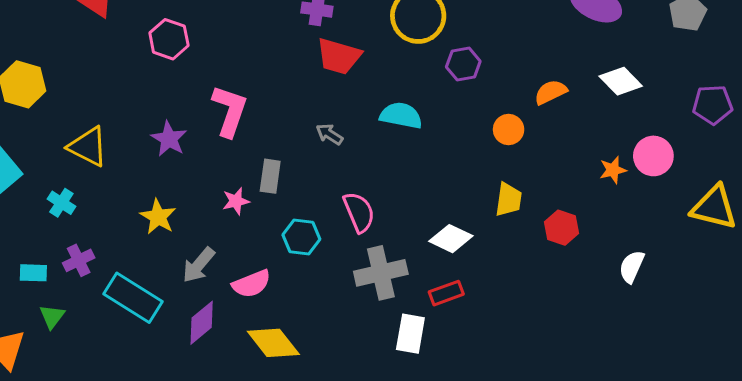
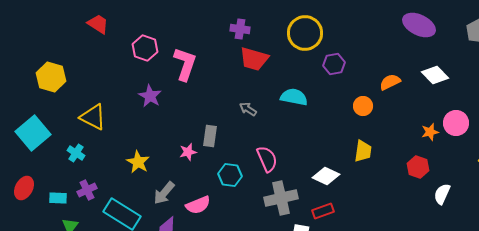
pink L-shape: (230, 111) -> (185, 64), moved
purple star: (169, 139) -> (150, 96), moved
red hexagon: (561, 228) -> (418, 167), moved

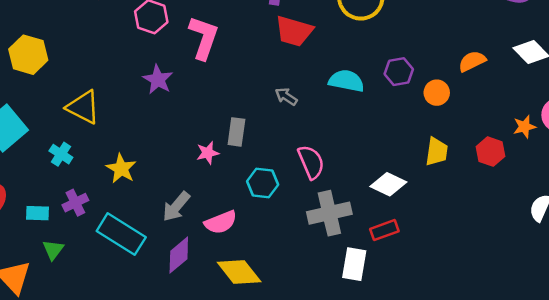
purple hexagon: (334, 64) -> (399, 72), moved
yellow star: (138, 162) -> (121, 169), moved
red hexagon: (418, 167) -> (490, 152), moved

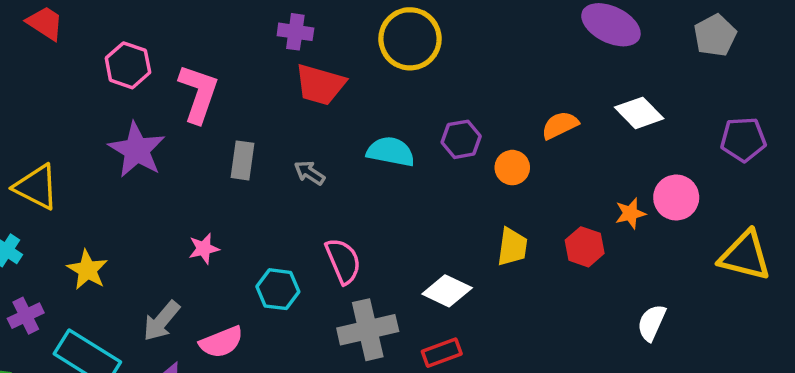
purple star: (158, 80) -> (137, 150), size x1.4
gray rectangle: (236, 132) -> (243, 160), moved

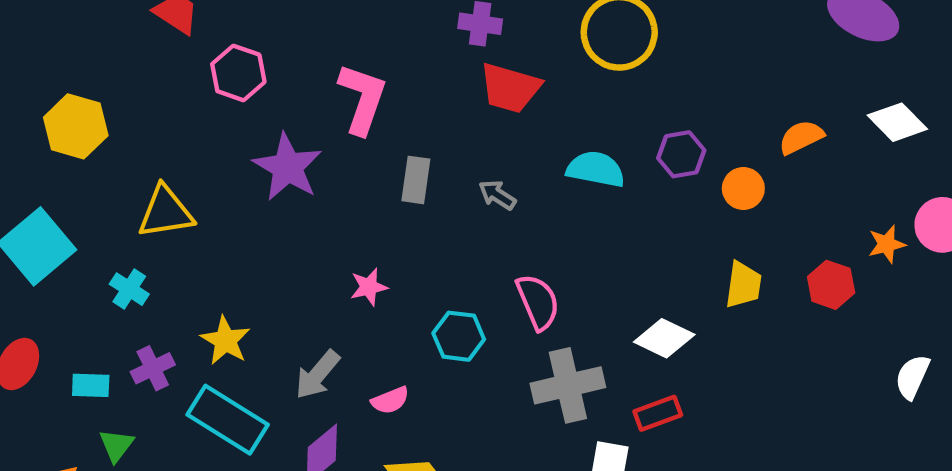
pink hexagon: (128, 65) -> (238, 73), moved
yellow triangle: (36, 187) -> (166, 212), turned -36
yellow star: (87, 270) -> (225, 340), moved
pink semicircle: (221, 342) -> (390, 400), size x0.7

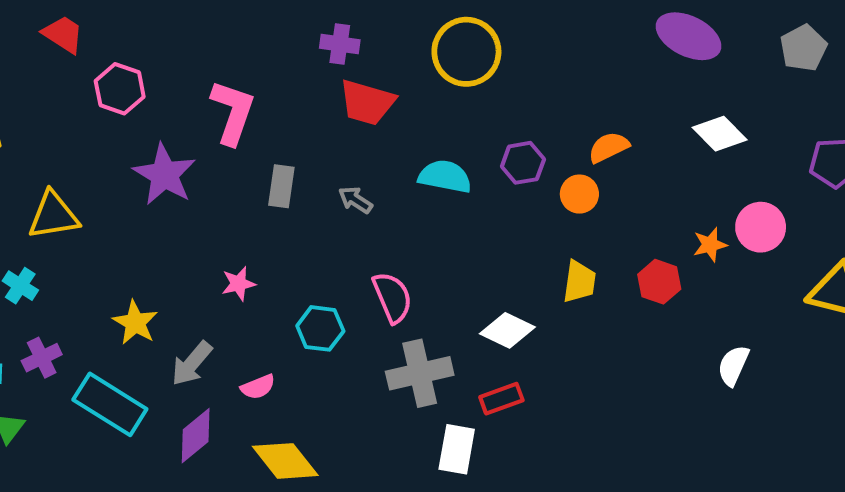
orange semicircle: (801, 137) -> (609, 147), moved
yellow star: (225, 340) -> (135, 323), moved

